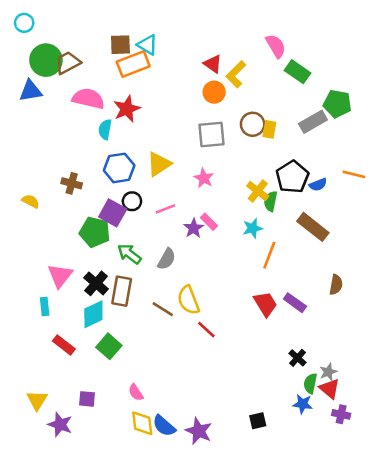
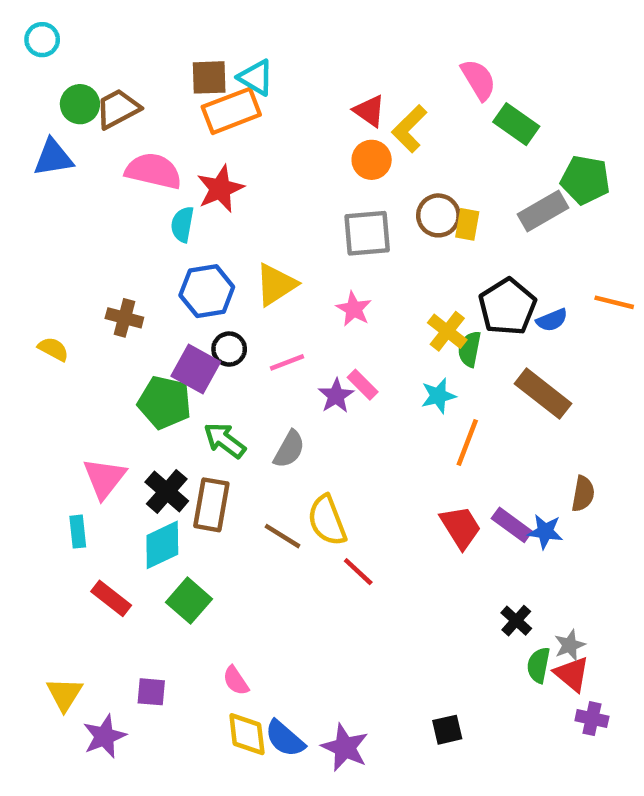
green circle: (46, 60) -> (80, 104), size x0.7
blue star: (303, 404) -> (545, 532), moved
purple star: (60, 425) -> (104, 736), turned 30

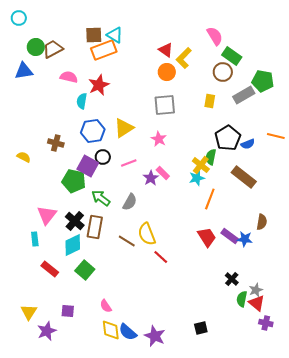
pink semicircle: (153, 171) -> (69, 77), size x0.7
brown circle: (438, 215) -> (223, 72), moved
yellow cross: (447, 331) -> (201, 165), moved

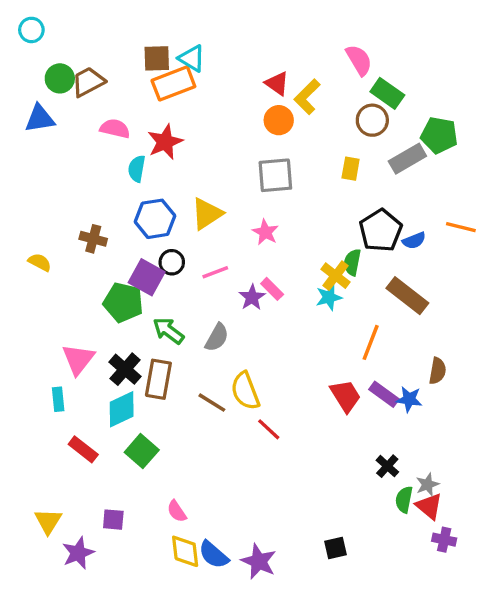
orange line: (210, 199) -> (371, 342), moved

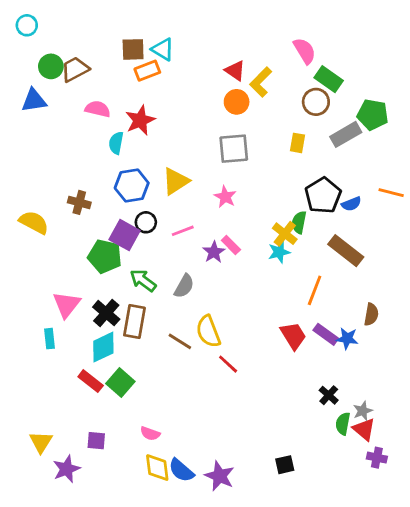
orange rectangle: (173, 83) -> (147, 71), size x0.7
yellow semicircle: (40, 262) -> (34, 222), size x1.5
red rectangle: (83, 449) -> (91, 381), moved
pink semicircle: (177, 511) -> (150, 433), turned -36

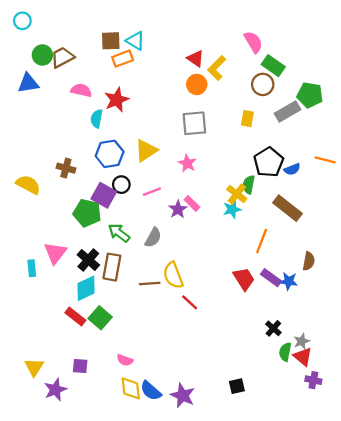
cyan rectangle: (49, 339) -> (32, 268), moved
brown line: (180, 341) -> (150, 284), turned -36

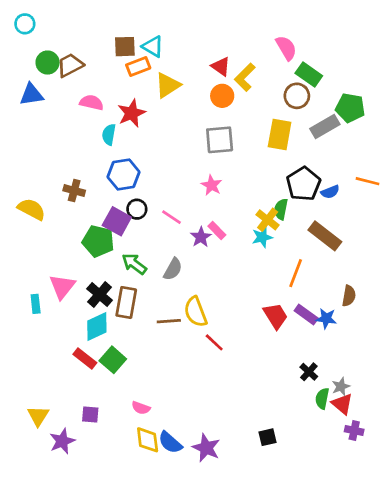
yellow rectangle: (247, 119) -> (280, 135), size x1.6
yellow triangle: (146, 150) -> (168, 85), moved
pink line: (152, 192) -> (172, 217), turned 54

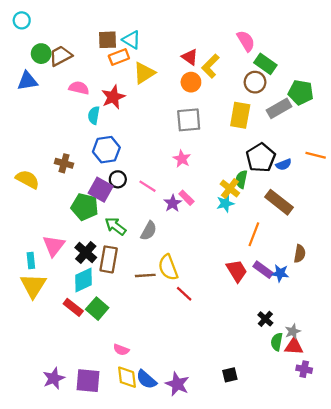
red triangle: (342, 404) -> (294, 346), turned -36
purple square: (90, 414) -> (88, 381), moved, size x1.6
yellow triangle: (38, 416) -> (33, 286), moved, size x1.4

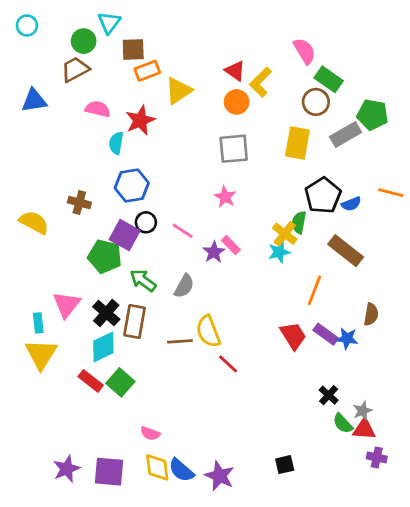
cyan triangle: (132, 40) -> (109, 23), moved, turned 36
green circle: (41, 54) -> (84, 41), moved
green semicircle: (277, 342) -> (343, 423), turned -54

